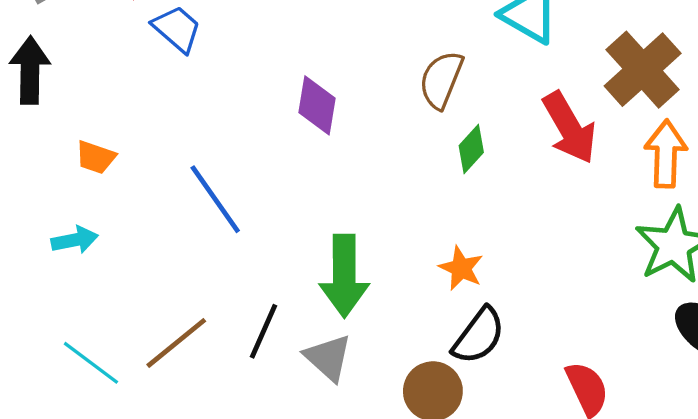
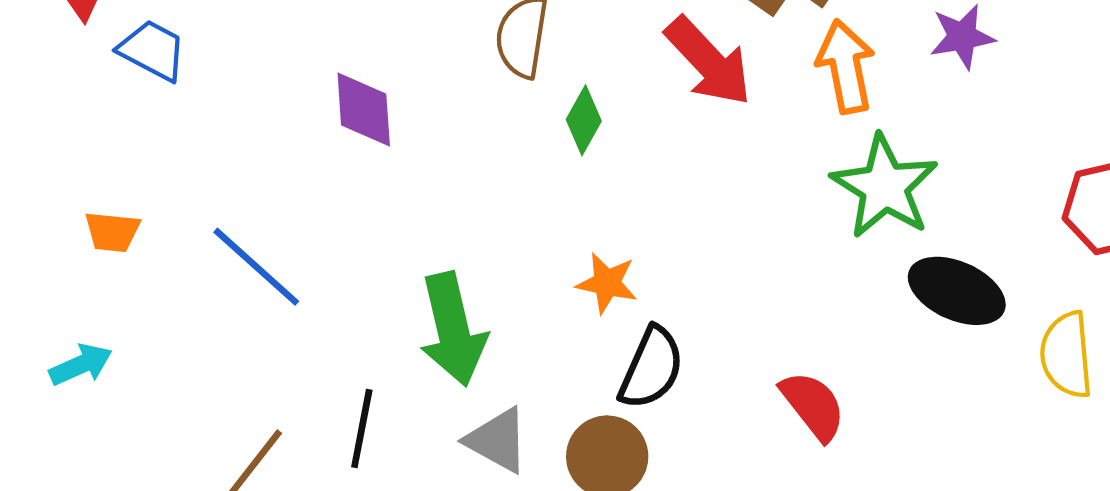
orange trapezoid: (96, 157) -> (112, 232), moved
gray triangle: (328, 358) -> (497, 440), moved

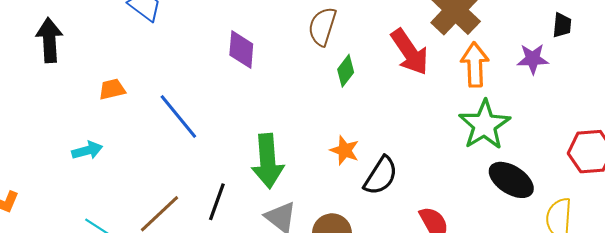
orange trapezoid: (112, 232) -> (112, 89), turned 152
black semicircle: (651, 368) -> (381, 176), moved

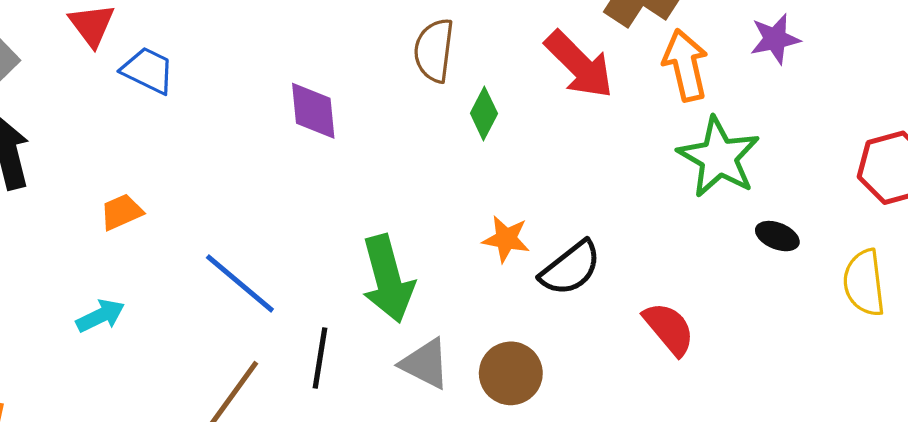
blue line: (178, 117) -> (240, 283), moved
black semicircle: (381, 176) -> (570, 268), turned 30
black ellipse: (511, 180) -> (777, 236), size x0.6

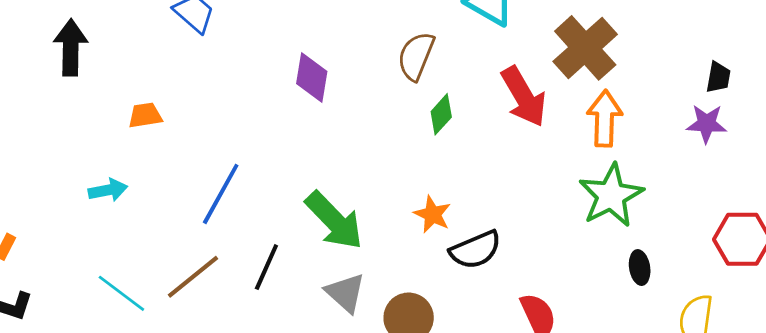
purple star: (775, 39) -> (706, 124), moved
black ellipse: (777, 236) -> (640, 268), turned 44
green arrow: (388, 279) -> (334, 221), turned -44
blue line: (240, 283) -> (221, 194), turned 64

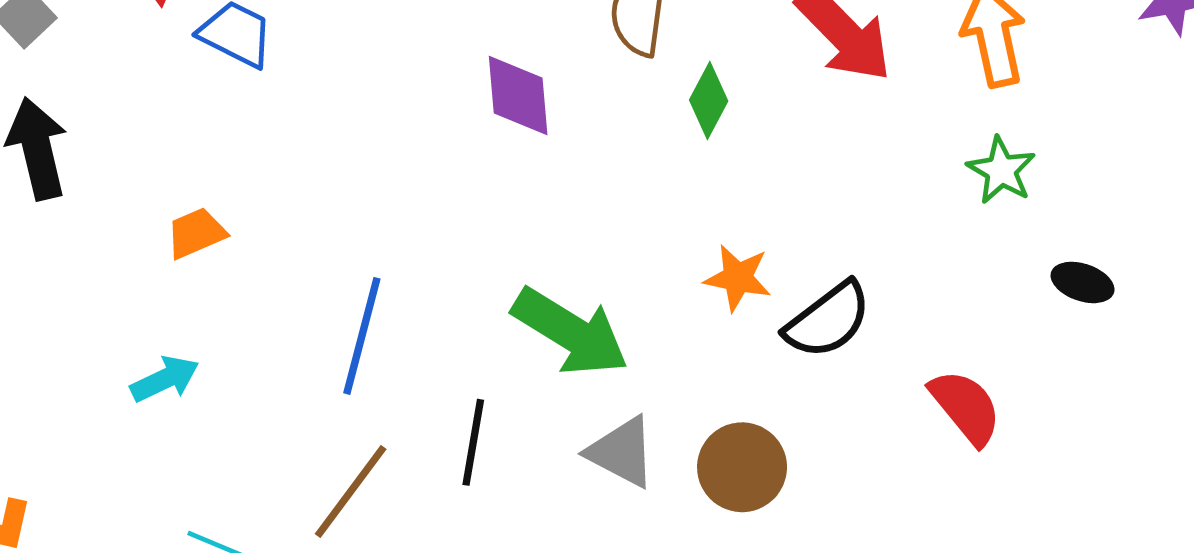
purple diamond: (312, 77) -> (518, 95), moved
green star: (611, 196) -> (1001, 170), moved, size x0.6
black ellipse: (640, 268) -> (1083, 282), moved, turned -48

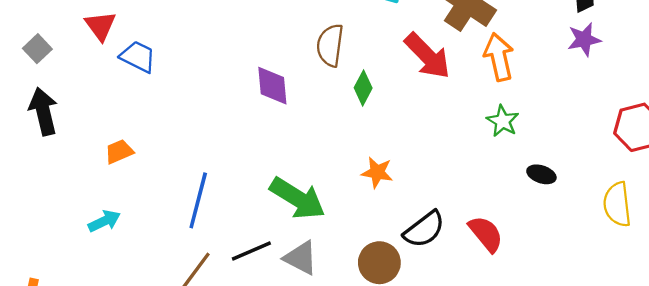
black semicircle: (828, 320) -> (424, 229), moved
black line: (473, 442) -> (251, 251), turned 57
gray triangle: (622, 452) -> (301, 258), moved

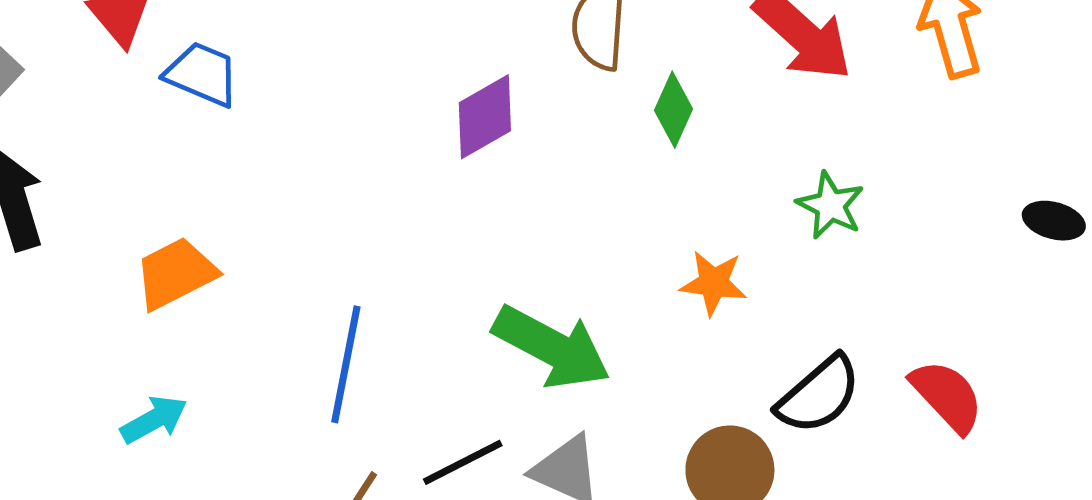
purple diamond: (272, 86) -> (485, 117), turned 69
green star: (503, 121) -> (830, 205), moved
orange trapezoid: (119, 152) -> (176, 273), size x1.4
black ellipse: (541, 174) -> (1054, 221), moved

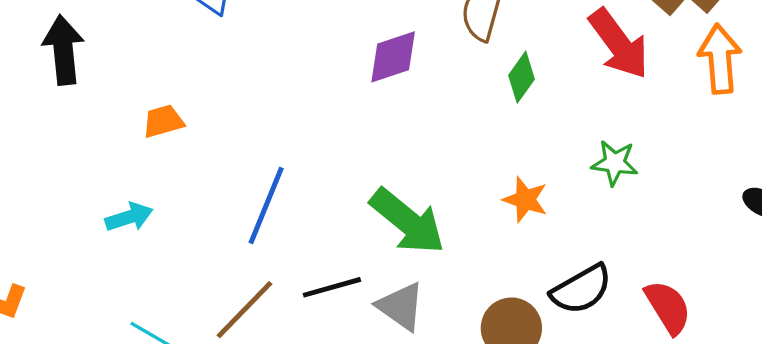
green star: (830, 205) -> (615, 163), turned -30
orange trapezoid: (176, 273) -> (163, 121), size x0.7

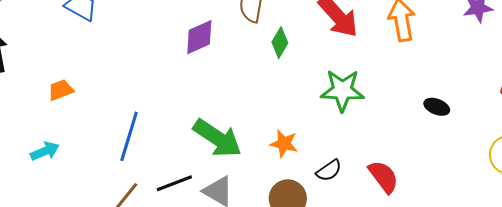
green star: (615, 163) -> (342, 90), size x1.5
orange star: (525, 200) -> (284, 144), moved
black semicircle: (581, 289) -> (329, 170), size x0.7

